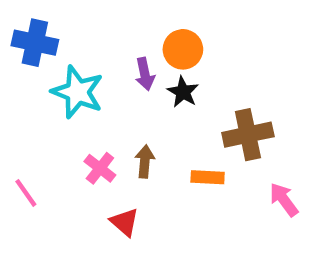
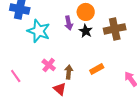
brown cross: (248, 135) -> (115, 29), moved
brown arrow: (145, 161) -> (69, 72), moved
orange rectangle: (208, 177) -> (97, 69), turned -32

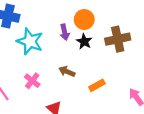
pink cross: (49, 65) -> (32, 81), moved
brown arrow: (69, 72) -> (67, 71), moved, turned -72

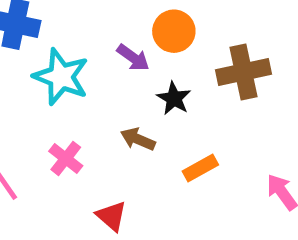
purple arrow: (65, 32) -> (133, 58), turned -42
black star: (84, 41) -> (174, 98), moved

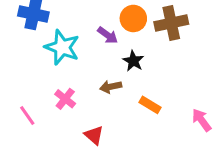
brown cross: (243, 72) -> (171, 23), moved
brown arrow: (138, 139) -> (111, 87), turned -35
orange rectangle: (200, 168) -> (150, 105), turned 60

